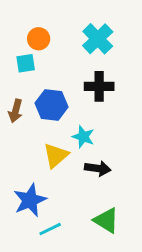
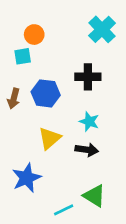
cyan cross: (98, 39) -> (102, 29), moved
cyan star: (83, 137) -> (89, 122), moved
cyan line: (50, 229) -> (64, 210), moved

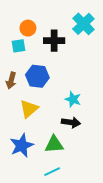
black cross: (88, 77) -> (54, 41), moved
yellow triangle: (50, 138) -> (29, 109), moved
green triangle: (94, 196) -> (54, 144), moved, turned -36

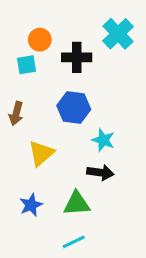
blue hexagon: (37, 76) -> (74, 108), moved
blue star: (22, 145) -> (31, 205), size x0.7

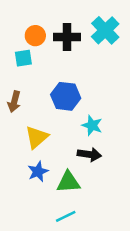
black cross: (77, 57) -> (67, 37), moved
blue star: (31, 205) -> (38, 172), moved

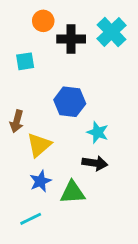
orange circle: (35, 36) -> (43, 21), moved
brown arrow: (14, 102) -> (17, 121), moved
cyan line: (66, 216) -> (31, 219), moved

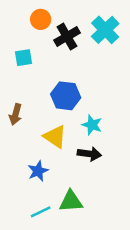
black cross: (71, 39) -> (67, 37), turned -30
yellow triangle: (39, 145) -> (55, 137), moved, turned -45
green triangle: (72, 192) -> (71, 201), moved
cyan line: (31, 219) -> (41, 212), moved

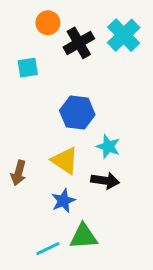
brown arrow: (16, 114) -> (18, 173), moved
blue star: (38, 171) -> (63, 201), moved

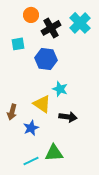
blue hexagon: (77, 113) -> (46, 59), moved
cyan star: (108, 147) -> (60, 89), moved
blue star: (63, 201) -> (31, 128), moved

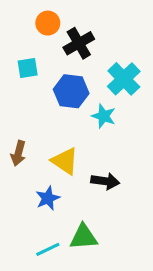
cyan cross: (80, 23) -> (124, 79), moved
cyan star: (60, 89) -> (104, 116), moved
brown arrow: (12, 112) -> (18, 153), moved

